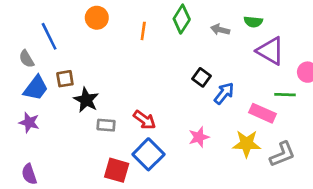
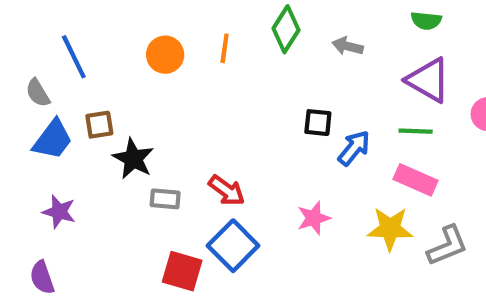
orange circle: (97, 18) -> (165, 55), moved
green semicircle: (253, 22) -> (426, 21), moved
black square: (202, 77) -> (318, 123), turned -30
green line: (285, 95) -> (416, 131), moved
purple star: (29, 122) -> (59, 212), moved

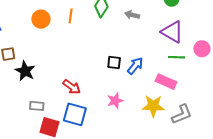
black square: (318, 123) -> (114, 62), moved
green line: (416, 131) -> (177, 57), moved
gray rectangle: (165, 199) -> (37, 106), moved
blue square: (233, 246) -> (75, 114), turned -30

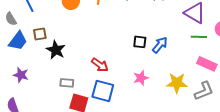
pink rectangle: (166, 82) -> (207, 64), moved

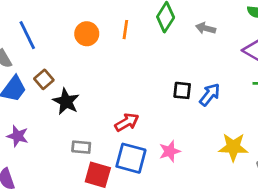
brown square: (40, 34) -> (44, 79), turned -32
red arrow: (100, 65) -> (127, 122), turned -66
pink star: (141, 78) -> (170, 151), moved

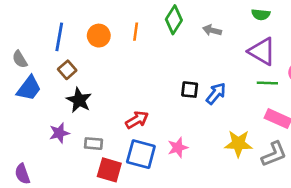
blue line: (27, 35) -> (59, 37), moved, turned 36
brown square: (44, 79) -> (67, 70), moved
purple star: (18, 136) -> (59, 133), moved, turned -30

